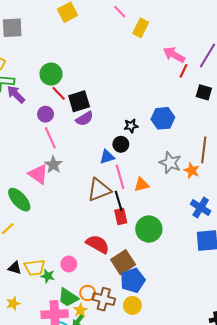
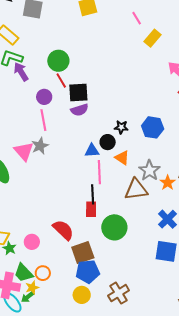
orange triangle: (141, 185) -> (122, 158), moved, turned 35
brown triangle: (99, 190) -> (136, 189), moved
brown cross: (104, 299) -> (119, 293), moved, turned 30

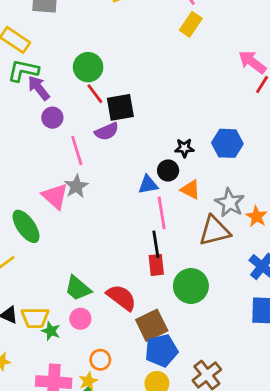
yellow rectangle: (153, 38) -> (191, 24), moved
purple circle: (44, 97) -> (52, 118), moved
purple semicircle: (80, 110) -> (107, 131), moved
green trapezoid: (24, 273) -> (78, 288), moved

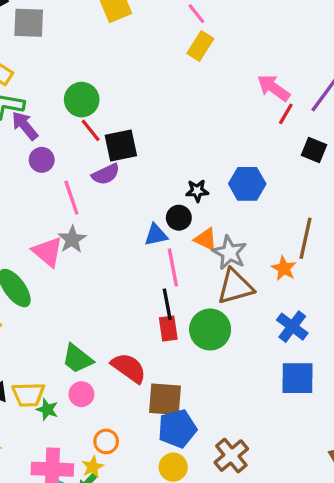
gray star: (230, 203) -> (230, 253), moved
green circle: (191, 286) -> (210, 329), moved
brown square: (152, 325) -> (165, 399), turned 32

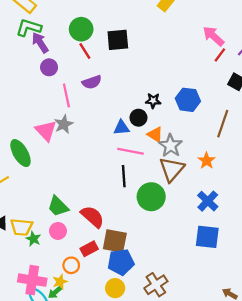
black square: (121, 146) -> (118, 40), moved
brown line: (306, 238) -> (223, 124), moved
pink line: (173, 267) -> (131, 151), turned -75
brown triangle: (235, 287) -> (172, 169), turned -40
red rectangle: (168, 329) -> (89, 249), moved, turned 63

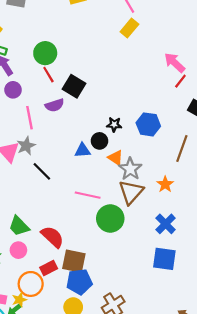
black square: (118, 40) -> (74, 86), moved, turned 35
pink line: (131, 151) -> (88, 195), moved
black line: (124, 176) -> (42, 171), moved, turned -42
orange circle: (71, 265) -> (31, 284), size x1.5

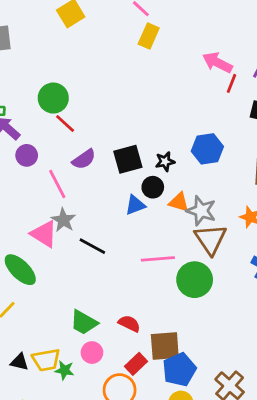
black square: (74, 86) -> (128, 159), moved, turned -30
red semicircle: (52, 237) -> (129, 324), size x0.7

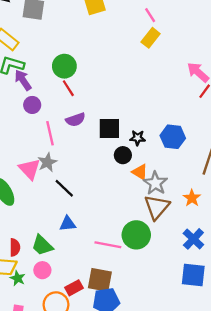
blue triangle: (135, 205) -> (68, 224), moved
pink line: (158, 259) -> (108, 245), moved
red semicircle: (129, 324) -> (15, 247), moved, turned 48

